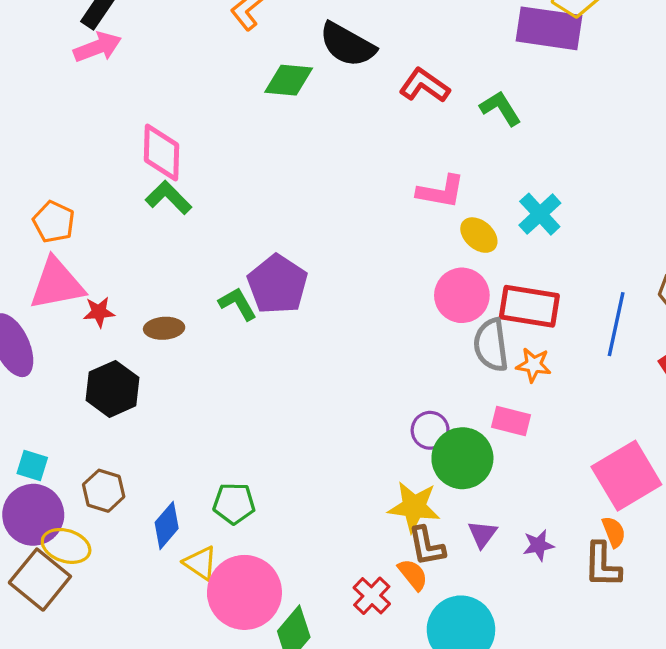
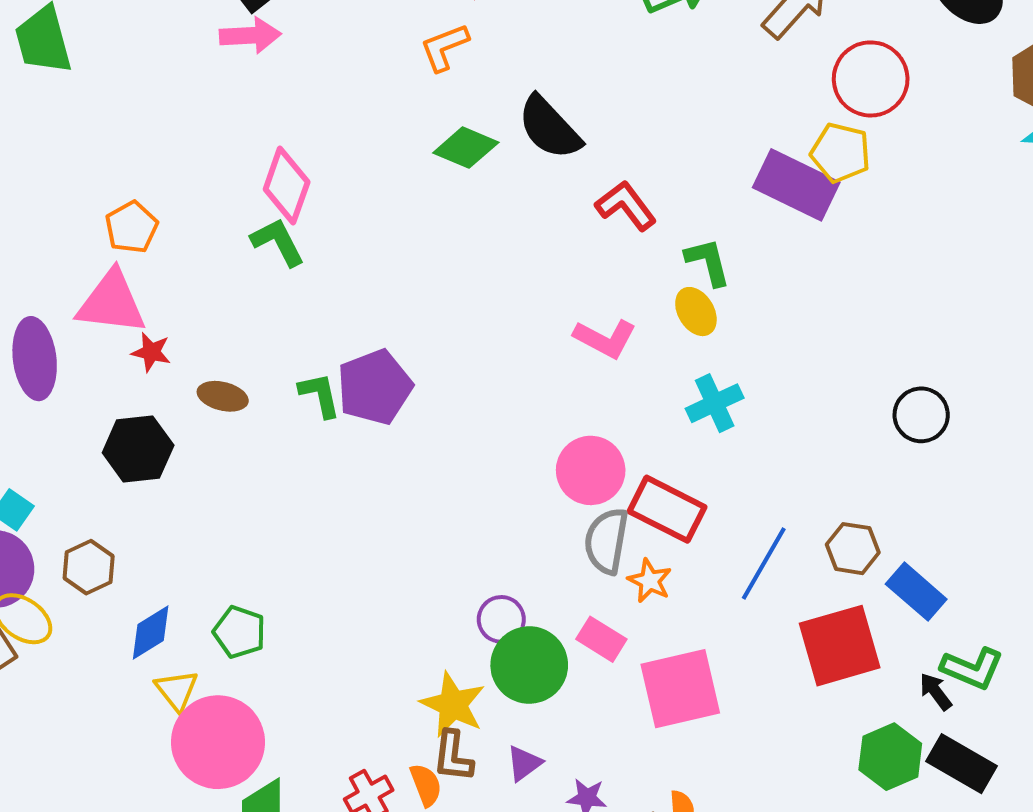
yellow ellipse: (479, 235) -> (696, 312), moved
pink square: (626, 476) -> (680, 689), moved

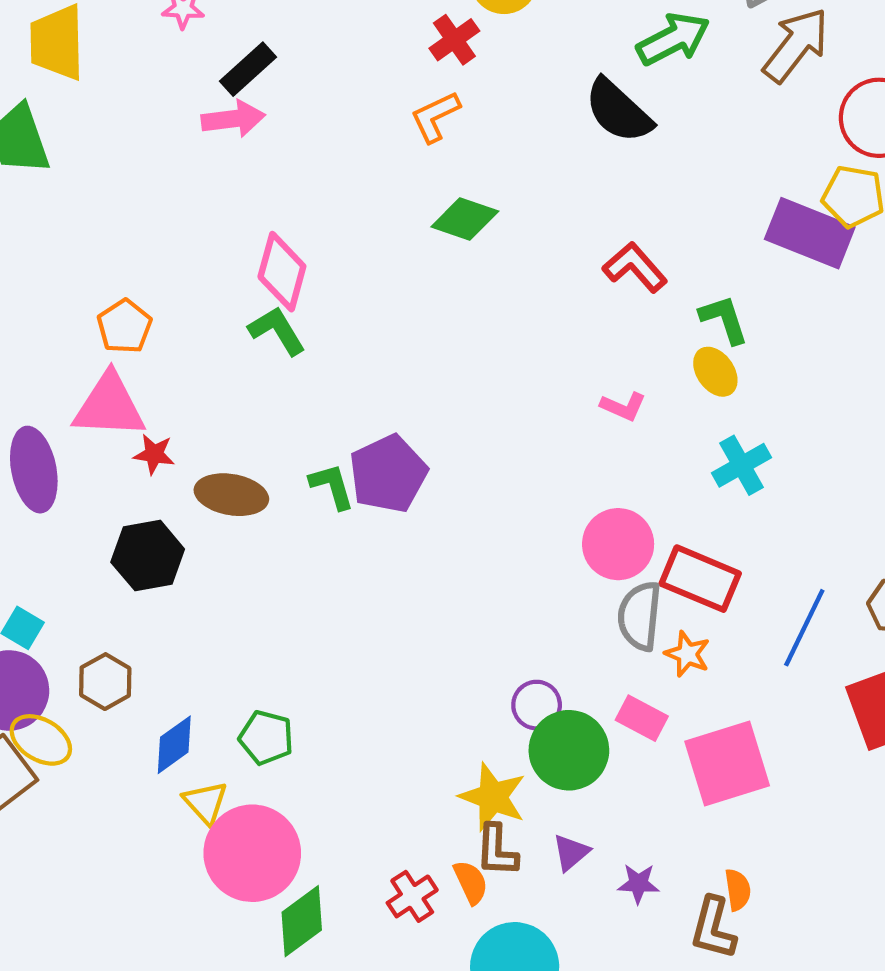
black semicircle: (549, 128) -> (618, 111), moved
pink L-shape: (605, 339) -> (623, 406), size x0.7
brown ellipse: (223, 396) -> (231, 495), size x1.4

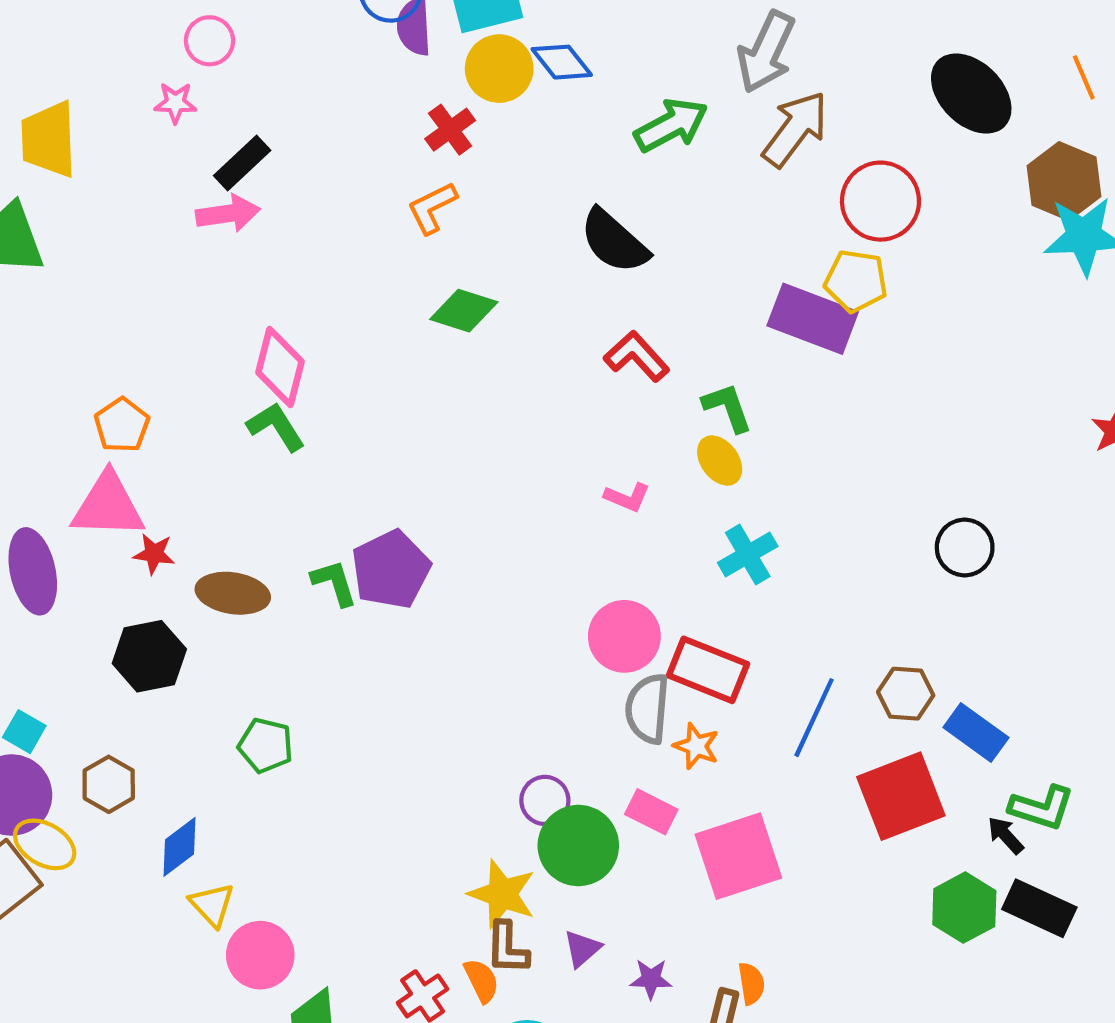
black semicircle: (618, 111) -> (614, 241), moved
green pentagon: (266, 738) -> (266, 745), moved
pink circle: (252, 853) -> (260, 955), size x0.7

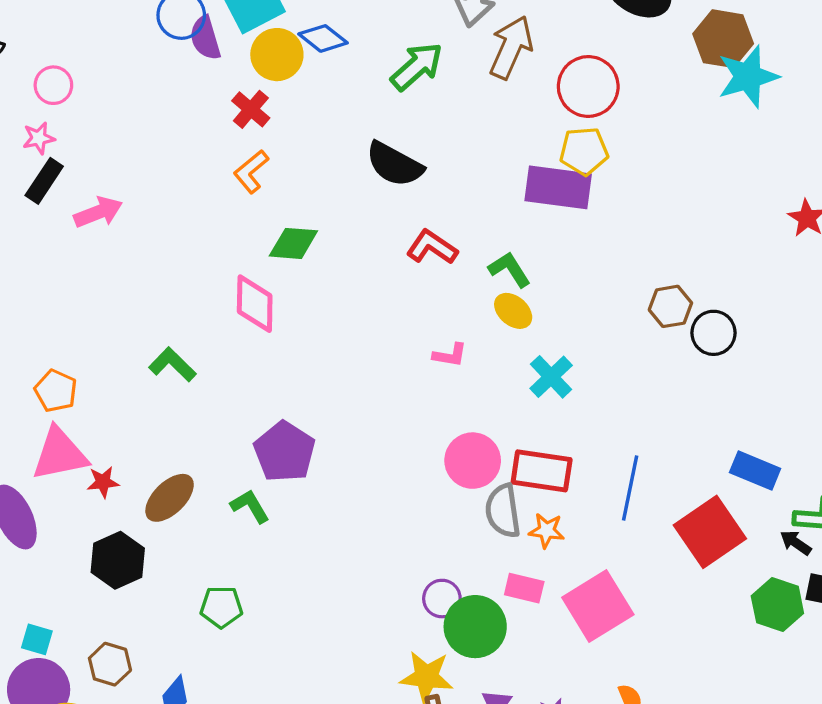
black rectangle: (242, 163) -> (44, 181), moved
pink diamond: (280, 367) -> (255, 304), moved
green L-shape: (334, 583) -> (250, 506), moved
brown ellipse: (233, 593) -> (170, 498), turned -40
brown hexagon: (906, 694) -> (670, 306), moved

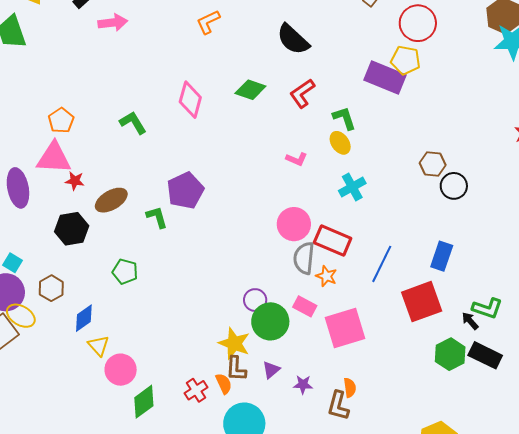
green diamond: (293, 243) -> (250, 90), moved
red L-shape: (432, 247) -> (302, 93), turned -84
blue rectangle: (755, 470) -> (442, 256), moved, turned 72

